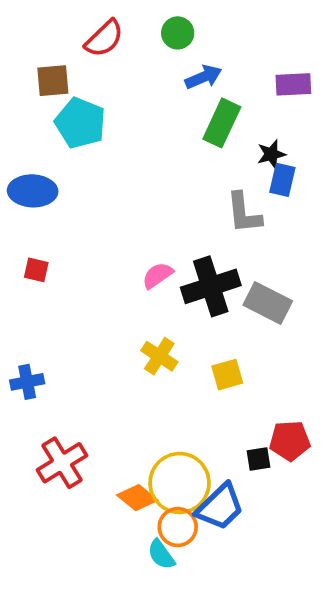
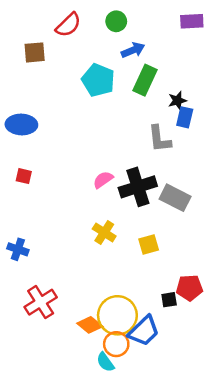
purple rectangle: (293, 84) -> (192, 21), moved
cyan pentagon: (80, 123) -> (98, 80), moved
blue cross: (27, 382) -> (18, 249), turned 30

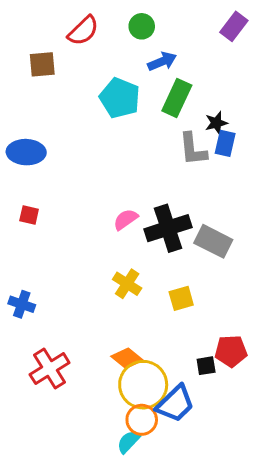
purple rectangle: (192, 21) -> (234, 26), turned -50
gray L-shape: (159, 139) -> (193, 149), moved
orange diamond: (90, 325) -> (127, 358), moved
cyan semicircle: (105, 362) -> (129, 442), turned 80

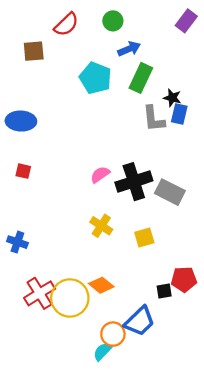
black star: (216, 123) -> (172, 98), turned 30
yellow circle: (143, 385) -> (70, 298), moved

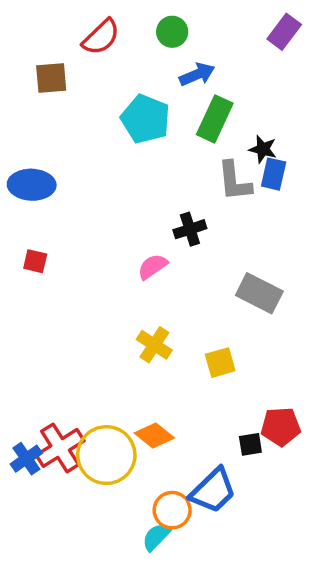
black cross: (134, 182) -> (190, 229), moved, size x0.6
blue cross: (17, 242) -> (26, 459), moved, turned 36

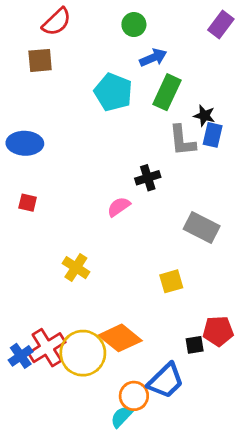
red semicircle: (101, 37) -> (57, 22), moved
yellow cross: (154, 345) -> (76, 268), moved
orange diamond: (154, 435) -> (120, 338), size x1.4

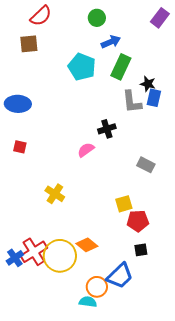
gray rectangle: (202, 227) -> (146, 165), size x0.7
red pentagon: (218, 331) -> (138, 221), moved
orange diamond: (120, 338) -> (87, 245), size x0.7
cyan semicircle: (121, 417) -> (88, 302), turned 54

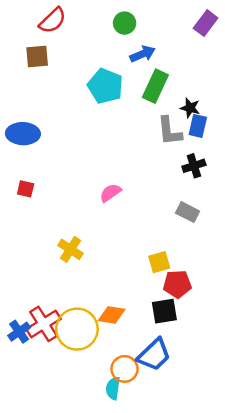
black cross: (107, 129) -> (194, 166), moved
orange diamond: (87, 245) -> (112, 315), turned -30
black square: (141, 250) -> (164, 311), moved, size x1.5
cyan semicircle: (88, 302) -> (113, 388), turned -90

